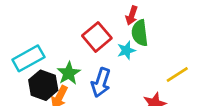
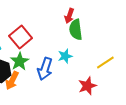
red square: (97, 37) -> (21, 37), moved
cyan star: (126, 50) -> (65, 56), moved

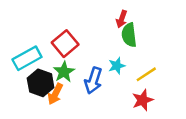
yellow line: (105, 62) -> (146, 74), moved

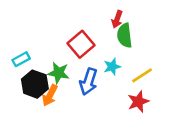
red square: (65, 44) -> (81, 44), moved
cyan rectangle: (27, 58) -> (21, 59), size x0.6
green star: (64, 72) -> (59, 73), turned -30

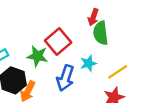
green star: (59, 73) -> (37, 56), moved

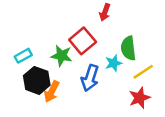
red arrow: (93, 17) -> (105, 12), moved
green semicircle: (101, 33) -> (128, 48), moved

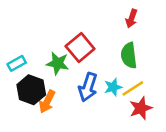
red arrow: (105, 12) -> (131, 18), moved
cyan star: (113, 63) -> (113, 87), moved
yellow line: (143, 72) -> (133, 88), moved

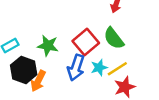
red square: (80, 48) -> (86, 42), moved
green semicircle: (129, 55) -> (114, 38), turned -30

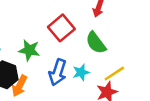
red square: (86, 42) -> (61, 28), moved
yellow line: (117, 69) -> (114, 74), moved

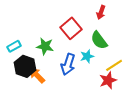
cyan star: (81, 72) -> (87, 56), moved
orange arrow: (19, 86) -> (37, 75), turned 108

